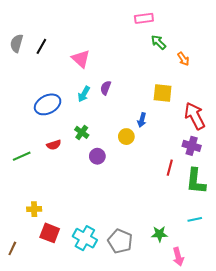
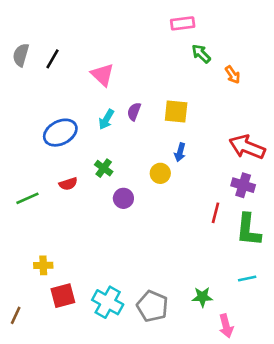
yellow square: (163, 93) -> (176, 112), moved
red arrow: (195, 116) -> (247, 147), turned -40
red square: (50, 233) -> (63, 296), turned -36

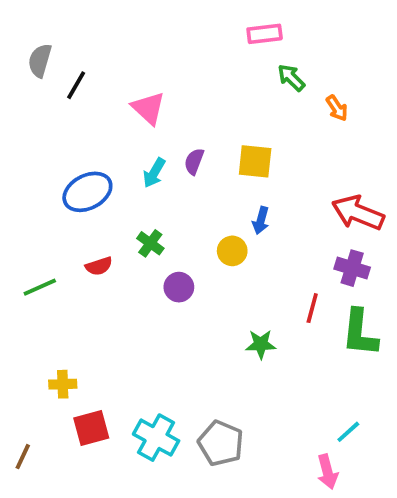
gray semicircle: (21, 55) -> (40, 60), moved
cyan line: (247, 279) -> (348, 432), moved, turned -30
green star: (202, 297) -> (261, 344), moved

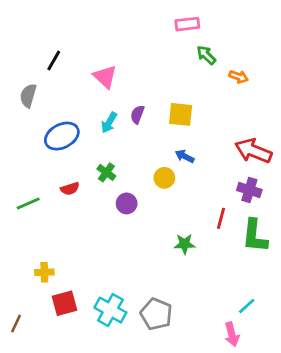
gray semicircle: (40, 60) -> (28, 96), moved
orange arrow: (337, 108) -> (239, 77), turned -36
blue arrow: (261, 220) -> (185, 156), turned 102

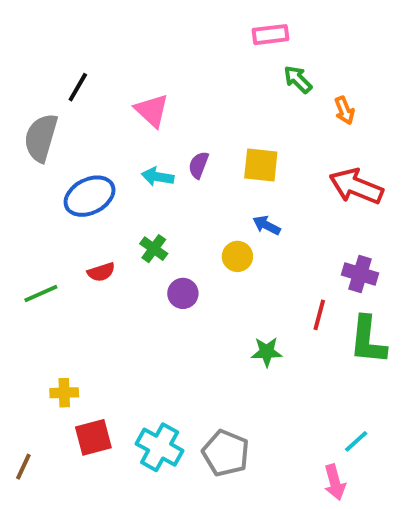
orange arrow: (239, 77) -> (344, 110), turned 48
gray semicircle: (28, 96) -> (41, 138), size x1.4
cyan arrow: (109, 123) -> (158, 177), turned 70
red arrow: (253, 151) -> (356, 186), moved

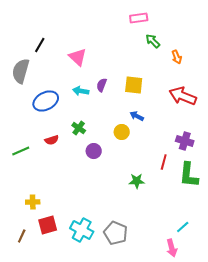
brown line: (23, 467) -> (22, 236), moved

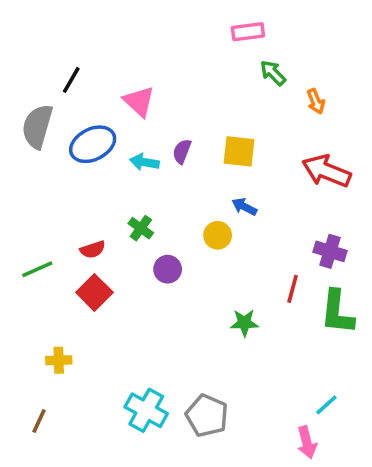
blue ellipse: (46, 101) -> (93, 144), moved
red square: (48, 225) -> (94, 292), moved, turned -30

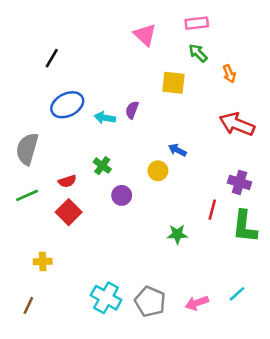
pink rectangle: (248, 32) -> (197, 23), moved
pink triangle: (139, 101) -> (145, 35), moved
gray semicircle: (37, 126) -> (27, 149), moved
yellow square: (239, 151) -> (173, 83), moved
pink arrow: (307, 442) -> (197, 303), moved, turned 85

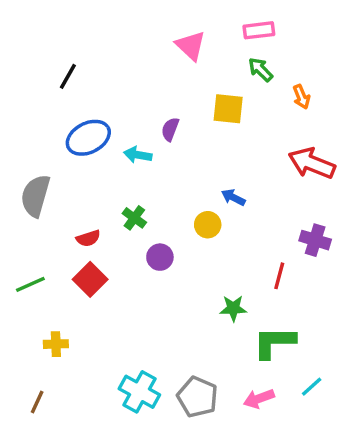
purple semicircle: (132, 110) -> (170, 129), moved
green line: (27, 195) -> (30, 284), moved
green L-shape: (245, 226) -> (274, 342), moved, turned 84

